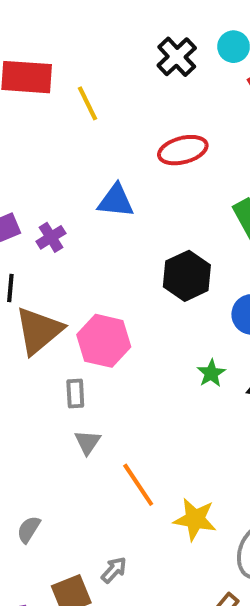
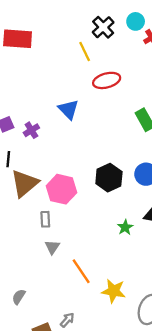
yellow line: (87, 103) -> (85, 52), moved
blue triangle: (116, 201) -> (68, 109), turned 40
black hexagon: (187, 276) -> (109, 178), moved
green star: (211, 373) -> (125, 227), moved

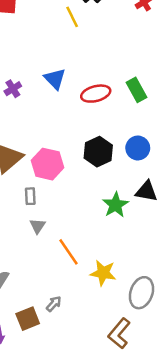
red ellipse: (107, 80) -> (96, 94), moved
purple cross: (31, 130) -> (13, 89), moved
green star: (125, 227) -> (115, 205), size x1.5

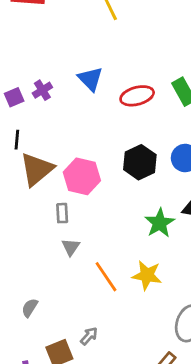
yellow star: (103, 273) -> (147, 275), moved

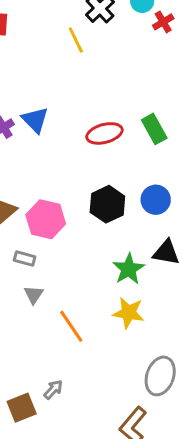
blue triangle: (90, 79) -> (35, 120), moved
gray rectangle: (62, 213) -> (25, 258), turned -72
yellow star: (147, 275) -> (129, 313), moved

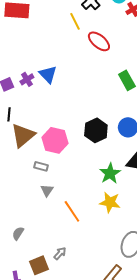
red ellipse: (104, 133) -> (99, 41), moved, turned 55

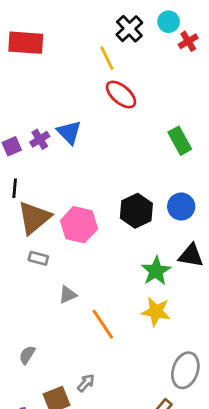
red ellipse: (99, 41) -> (121, 94), moved
gray rectangle: (41, 166) -> (38, 258), moved
gray triangle: (47, 190) -> (68, 295), turned 32

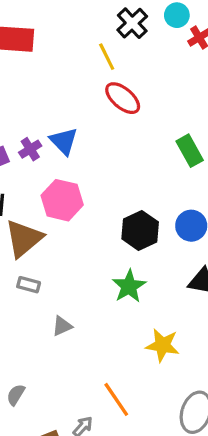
pink hexagon: (79, 225) -> (62, 200), moved
green star: (156, 271) -> (129, 286), moved
orange line: (103, 324) -> (116, 399), moved

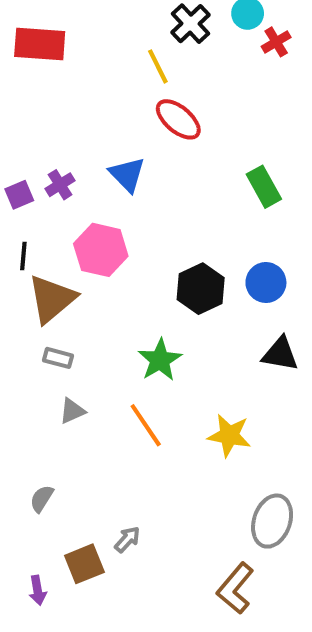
blue triangle: (64, 141) -> (127, 174), moved
green star: (129, 286) -> (160, 360), moved
gray triangle: (62, 326) -> (72, 411), moved
orange line: (116, 399) -> (146, 425), moved

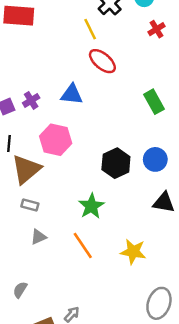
red cross: (276, 42) -> (156, 29), moved
blue triangle: (127, 174) -> (72, 94), turned -40

